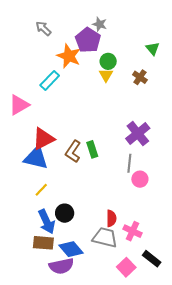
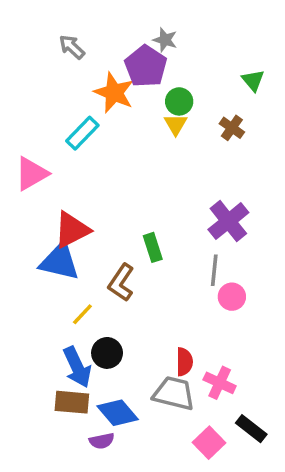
brown L-shape: (73, 152) -> (121, 283), moved
yellow line: (41, 190) -> (82, 314), moved
purple semicircle: (61, 266) -> (102, 441), size x0.6

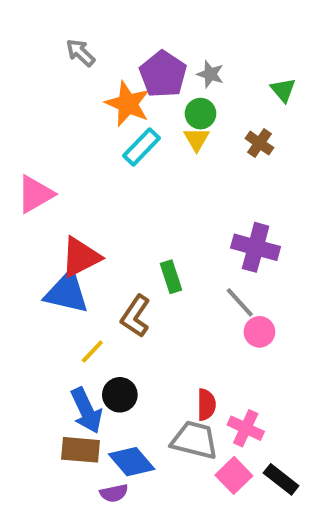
gray star: (165, 40) -> (210, 74), moved
cyan rectangle: (82, 133) -> (141, 147), moved
purple cross: (228, 221) -> (256, 247), turned -36
gray line: (214, 270) -> (240, 302), turned -48
pink square: (209, 443) -> (234, 475), moved

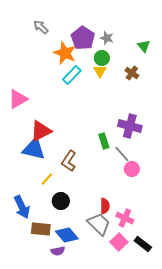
green rectangle: (171, 277) -> (104, 141), moved
blue arrow: (86, 411) -> (22, 207), moved
gray trapezoid: (195, 440) -> (99, 224), turned 30

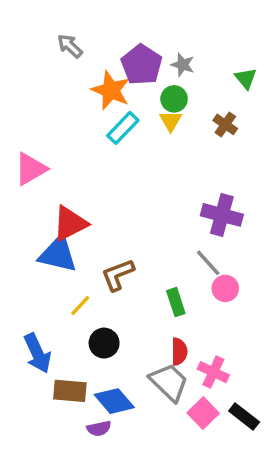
green rectangle: (104, 141) -> (176, 302), moved
brown L-shape: (69, 161) -> (118, 275), turned 35

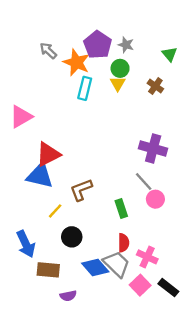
gray arrow: (70, 46) -> (48, 51), moved
cyan rectangle: (123, 128) -> (85, 88), turned -30
blue diamond: (114, 401) -> (95, 268), moved

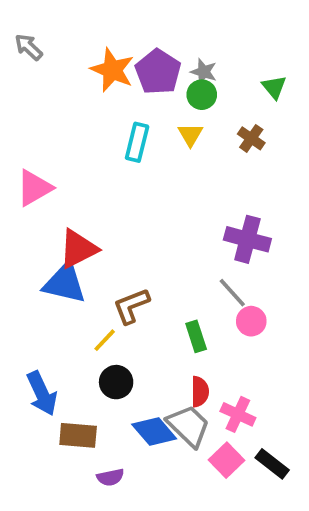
gray arrow: (48, 51) -> (29, 47), moved
orange star: (76, 62) -> (112, 70), moved
green circle: (120, 68) -> (202, 95), moved
yellow line: (55, 211) -> (105, 340), moved

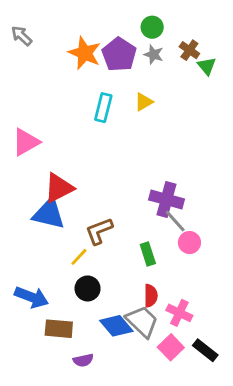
green circle: (202, 95) -> (152, 27), moved
yellow triangle: (190, 135) -> (144, 102), turned 30
brown cross: (251, 138) -> (189, 50), moved
purple cross: (247, 239) -> (167, 199), moved
blue arrow: (42, 393) -> (32, 297), turned -44

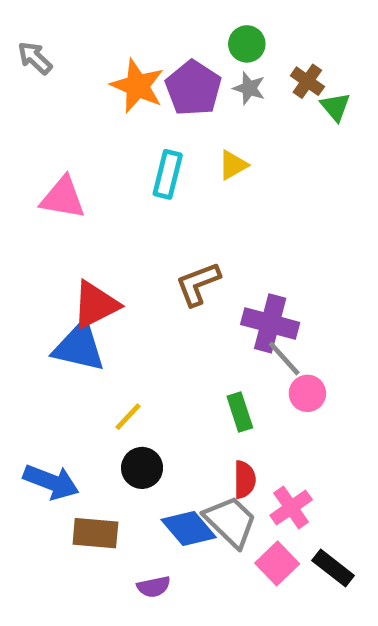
pink triangle: (26, 142) -> (63, 198), moved, turned 40
brown L-shape: (99, 231) -> (198, 284), moved
pink cross: (179, 313) -> (291, 508), turned 30
purple semicircle: (83, 360) -> (154, 587), moved

